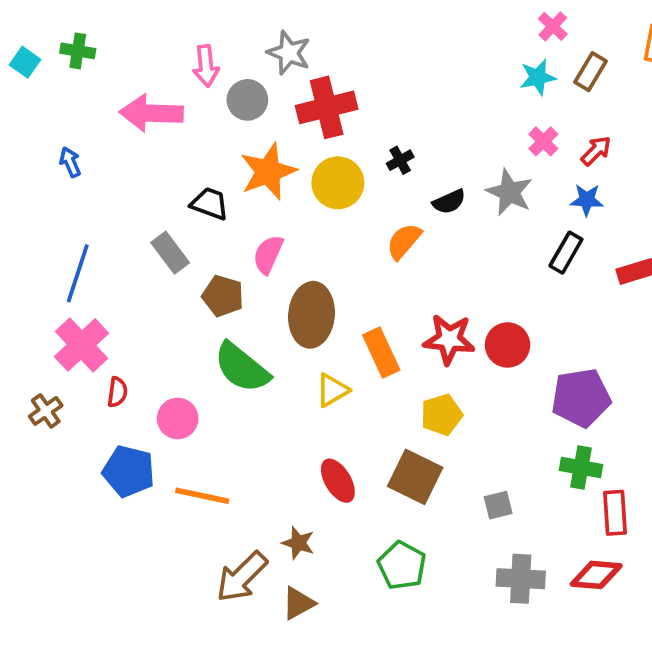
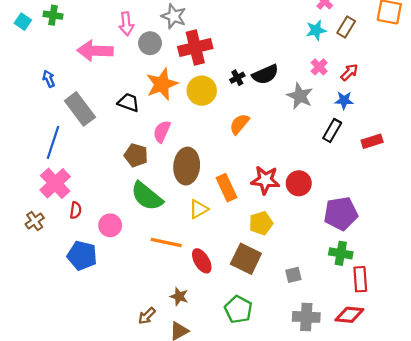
black semicircle: (449, 202) -> (265, 74), moved, size x1.4
gray rectangle: (170, 253) -> (80, 109), moved, size x1.4
orange line: (202, 496) -> (166, 243), moved
brown arrow: (242, 577) -> (147, 316), size x0.6

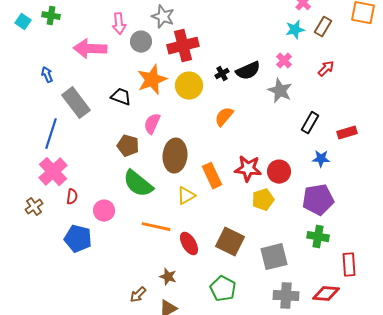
pink cross: (319, 67) -> (284, 61), moved
blue star: (344, 100) -> (321, 159), moved
yellow pentagon: (261, 223) -> (263, 200), moved
gray square: (293, 275) -> (274, 257), size x1.8
red rectangle: (360, 279) -> (349, 265), moved

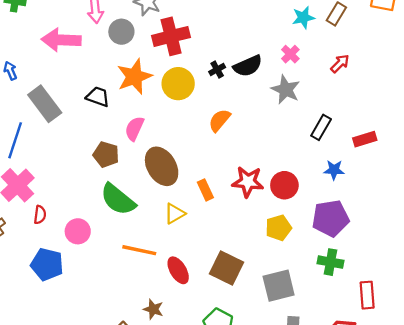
brown ellipse: (175, 156) -> (162, 166), turned -36
orange rectangle: (212, 176) -> (205, 190), size x0.7
yellow pentagon: (263, 200) -> (279, 228), moved

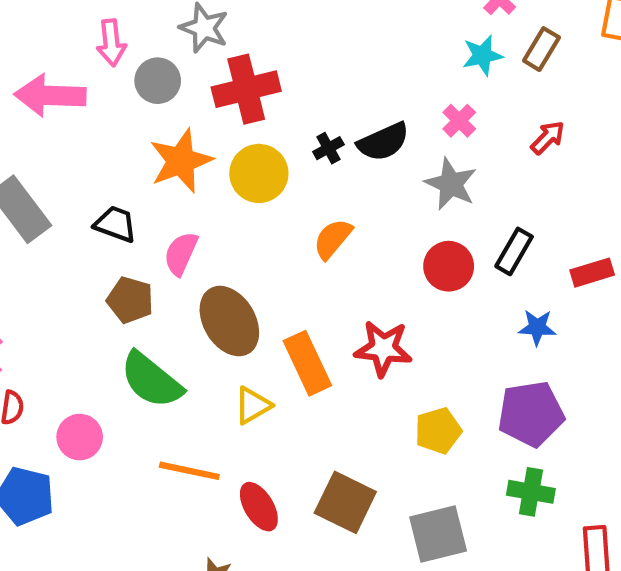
black trapezoid: (98, 97) -> (115, 224), moved
red circle: (284, 185) -> (449, 266), moved
orange rectangle: (205, 190) -> (307, 363), size x1.6

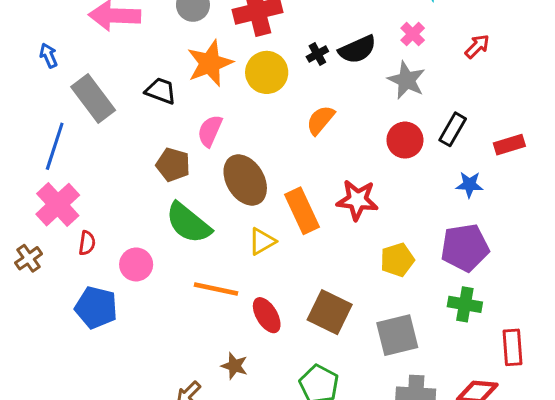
black trapezoid: (115, 224) -> (161, 91), moved

